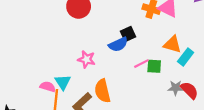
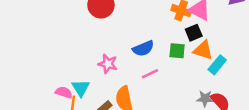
black square: (128, 34) -> (194, 33), moved
pink line: (141, 64) -> (150, 74), moved
green square: (154, 66) -> (177, 51), moved

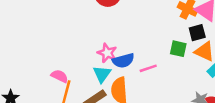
blue semicircle: (143, 48) -> (123, 61), moved
cyan triangle: (81, 88) -> (102, 74), moved

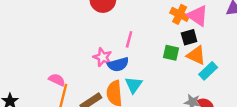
pink line: (148, 68) -> (129, 39), moved, turned -56
cyan triangle: (102, 74) -> (134, 85), moved

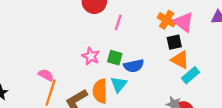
pink line: (129, 39) -> (118, 22), moved
green square: (171, 53) -> (115, 58), moved
blue semicircle: (118, 64) -> (134, 66), moved

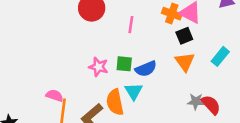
pink line: (118, 22) -> (131, 25), moved
orange triangle: (180, 60) -> (185, 62), moved, turned 36
cyan rectangle: (190, 75) -> (220, 56), moved

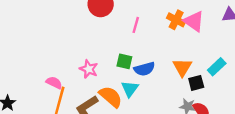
black square: (184, 36) -> (196, 83), moved
pink star: (98, 67) -> (89, 69), moved
orange semicircle: (115, 102) -> (111, 97), turned 135

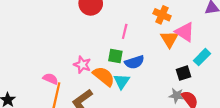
pink triangle: (194, 21) -> (185, 32), moved
pink line: (136, 25) -> (125, 31), moved
orange triangle: (182, 67) -> (169, 39), moved
orange semicircle: (111, 97) -> (104, 76), moved

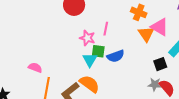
pink star: (82, 65) -> (87, 38), moved
orange semicircle: (104, 76) -> (89, 84), moved
pink semicircle: (50, 79) -> (35, 68), moved
cyan triangle: (122, 81) -> (90, 60), moved

